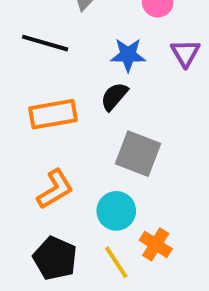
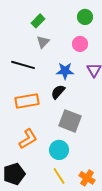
orange cross: (156, 244) -> (87, 178), moved
black pentagon: (55, 258) -> (14, 174), moved, turned 30

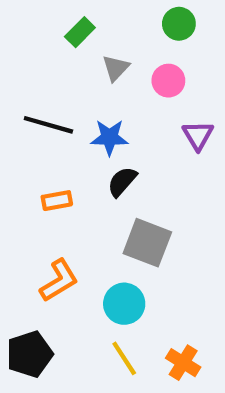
gray triangle: (43, 42) -> (116, 68), moved
blue star: (65, 71) -> (109, 137), moved
orange rectangle: (27, 101) -> (57, 201), size x0.6

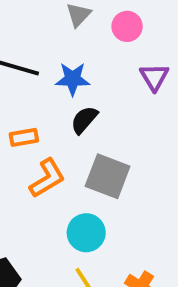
orange L-shape: (59, 281) -> (47, 178), moved

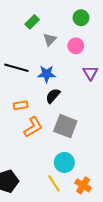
cyan circle: (86, 233) -> (64, 162), moved

